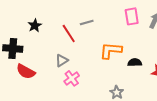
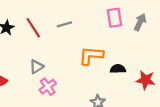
red line: (69, 33) -> (33, 28), moved

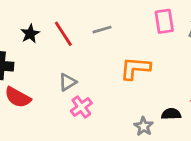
black semicircle: (118, 69) -> (171, 114), moved

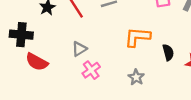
black semicircle: (171, 114) -> (168, 52), moved, turned 77
gray star: (144, 126) -> (136, 77), moved

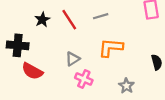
orange L-shape: (137, 37) -> (111, 48), moved
pink cross: (91, 70) -> (84, 79), turned -30

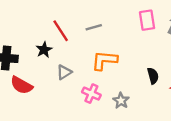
black star: (42, 20) -> (44, 50), moved
pink cross: (84, 79) -> (91, 94), moved

